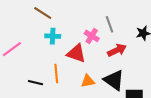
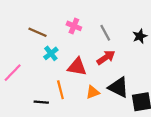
cyan cross: (53, 36) -> (51, 53), turned -32
pink cross: (92, 36) -> (74, 26), moved
red arrow: (117, 50) -> (106, 57), moved

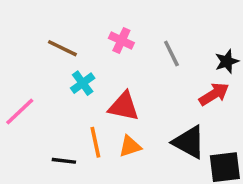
red arrow: (106, 57) -> (214, 94), moved
orange triangle: (93, 92) -> (130, 146), moved

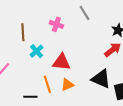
brown line: (62, 48) -> (23, 32), turned 66
gray line: (171, 54) -> (84, 13), moved

